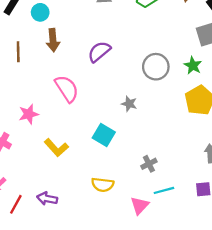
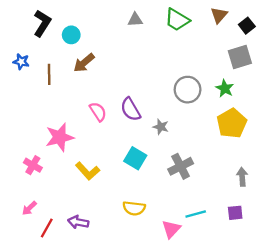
brown arrow: (53, 40) -> (84, 63), turned 55
purple semicircle: (99, 52) -> (131, 109), moved, turned -80
pink semicircle: (67, 89) -> (98, 112), size x0.7
pink star: (29, 114) -> (60, 137), size x1.4
gray cross: (149, 164) -> (181, 166), moved, size x1.5

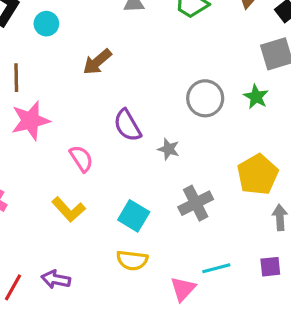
brown arrow: (84, 63) -> (97, 62), moved
pink semicircle: (98, 112) -> (81, 159), moved
yellow pentagon: (232, 123) -> (258, 175), moved
pink star: (60, 137) -> (30, 121), moved
cyan square: (135, 158) -> (134, 216), moved

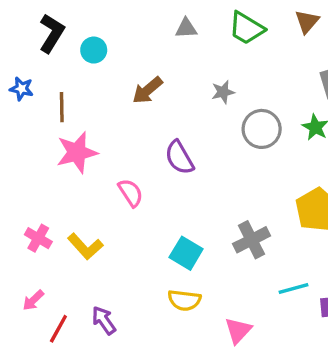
gray star: (169, 149) -> (223, 92), moved, turned -30
yellow L-shape: (69, 209) -> (85, 246), moved
cyan line: (216, 268) -> (294, 288), moved
purple arrow: (56, 279) -> (104, 320), turned 44

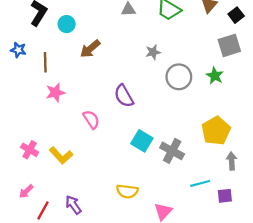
brown arrow: (147, 90) -> (90, 49), moved
pink star: (77, 152) -> (55, 93), size x0.7
gray cross: (252, 240) -> (172, 151), turned -35
cyan square: (186, 253) -> (142, 141), moved

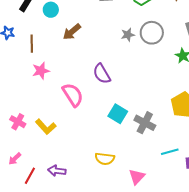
gray circle: (179, 77) -> (152, 33), moved
pink semicircle: (91, 119) -> (73, 95), size x1.4
purple arrow: (73, 205) -> (57, 171), turned -48

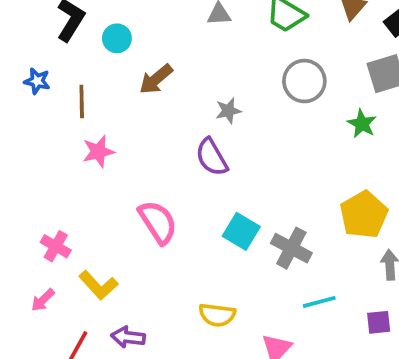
gray star: (128, 35) -> (228, 111), moved
pink semicircle: (73, 95) -> (158, 222), moved
yellow L-shape: (46, 127) -> (98, 285), moved
cyan line: (170, 152) -> (319, 302), moved
pink arrow: (15, 159) -> (43, 300), moved

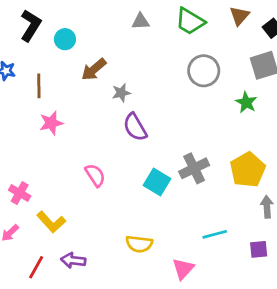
gray star: (228, 111) -> (121, 93), moved
pink semicircle: (158, 222) -> (95, 175), size x0.7
gray cross: (291, 248) -> (194, 168), moved, turned 36

